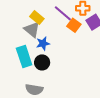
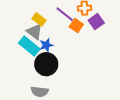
cyan rectangle: (24, 57) -> (29, 46), moved, turned -30
black circle: (42, 62) -> (46, 64), size x1.5

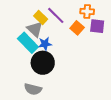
purple line: (65, 14) -> (56, 15), moved
purple square: (96, 22) -> (97, 26), turned 35

